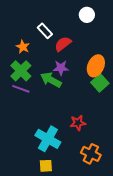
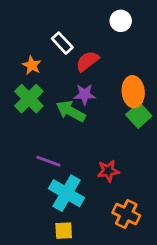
orange ellipse: (96, 66) -> (133, 92), turned -30
purple line: (21, 89) -> (48, 161), moved

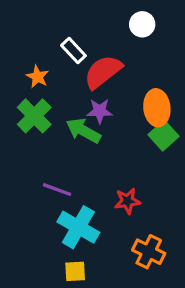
red semicircle: (87, 61) -> (103, 72), size x1.4

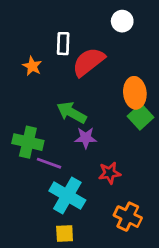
white rectangle: (73, 50) -> (63, 44), turned 45
purple star: (100, 111) -> (86, 138), moved
green cross: (34, 116) -> (28, 142), moved, turned -32

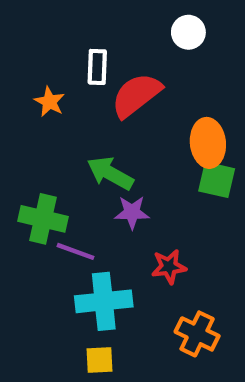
green square: (140, 117) -> (217, 180), turned -35
cyan cross: (67, 196) -> (104, 301), turned -36

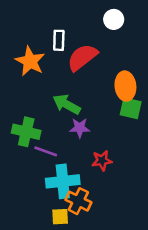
orange star: (49, 102) -> (30, 61), size x1.6
orange cross: (197, 334) -> (78, 201), moved

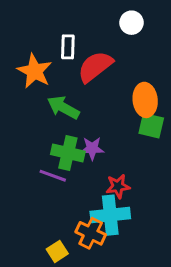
green arrow: (67, 104) -> (63, 107), moved
green cross: (26, 132) -> (68, 153), moved
cyan cross: (63, 181) -> (110, 215), moved
yellow square: (60, 217) -> (57, 251), moved, turned -30

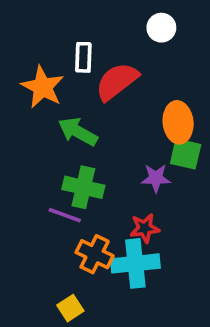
purple star: (92, 148) -> (156, 178), moved
orange cross: (91, 233) -> (95, 254), moved

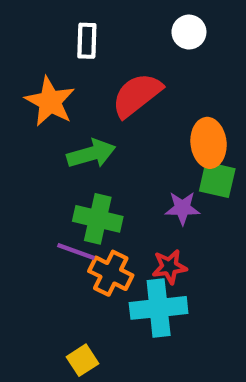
white rectangle: (83, 57) -> (87, 41), moved
green arrow: (78, 132) -> (91, 154), turned 135
orange cross: (95, 254) -> (111, 273), moved

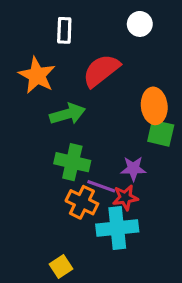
purple star: (182, 208) -> (133, 169), moved
purple line: (76, 251) -> (101, 186), moved

